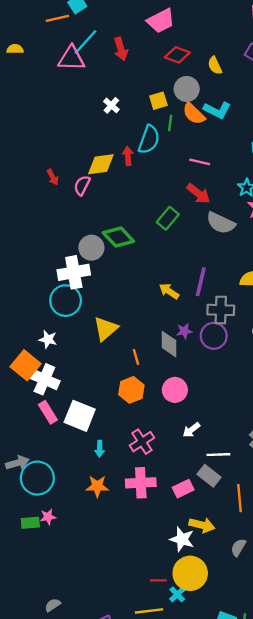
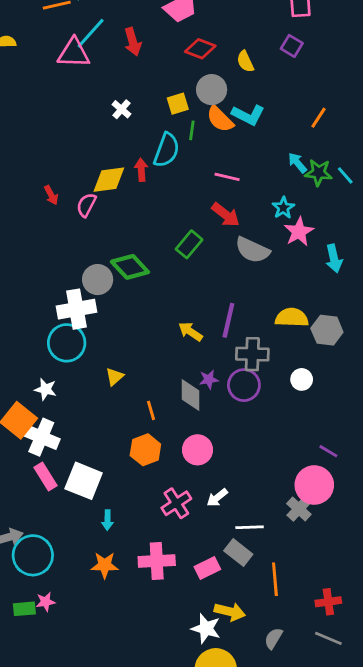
yellow triangle: (106, 329) -> (114, 377), size x0.6
pink cross: (142, 442) -> (176, 503), moved

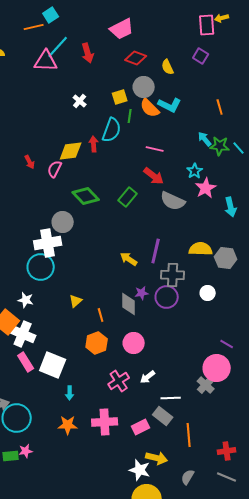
orange line: (319, 118) -> (220, 107), turned -49
green diamond: (130, 267) -> (86, 196), moved
yellow triangle: (114, 377) -> (76, 301), moved

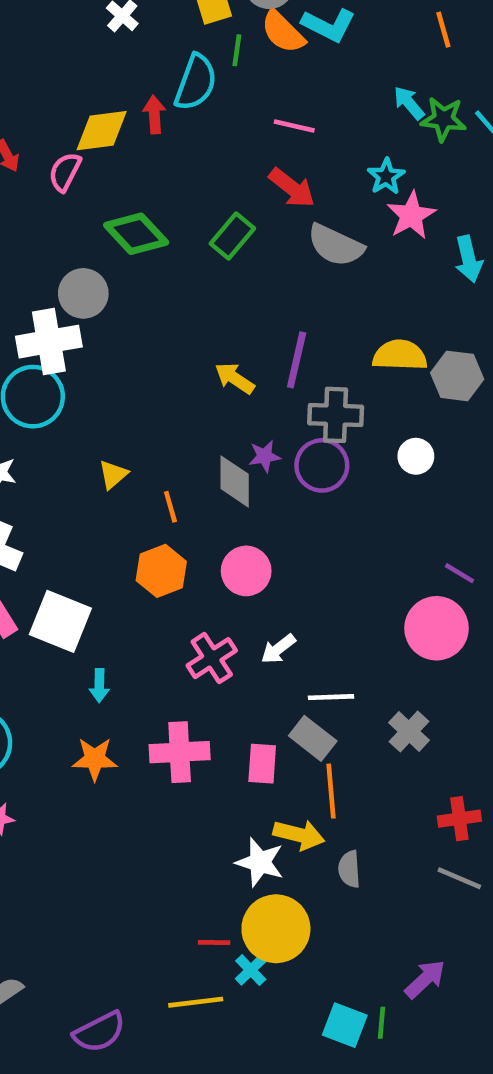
gray cross: (206, 385) -> (409, 731), moved
pink rectangle: (141, 427) -> (262, 764), turned -60
orange line: (189, 435) -> (331, 791), moved
gray semicircle: (188, 477) -> (349, 869), moved, turned -35

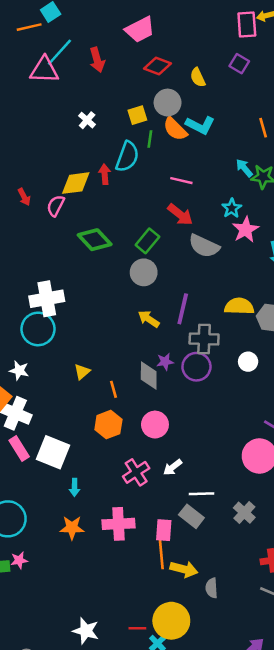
gray circle: (83, 293) -> (144, 272), moved
orange line: (331, 791) -> (161, 554), moved
white star: (260, 862) -> (86, 631), moved

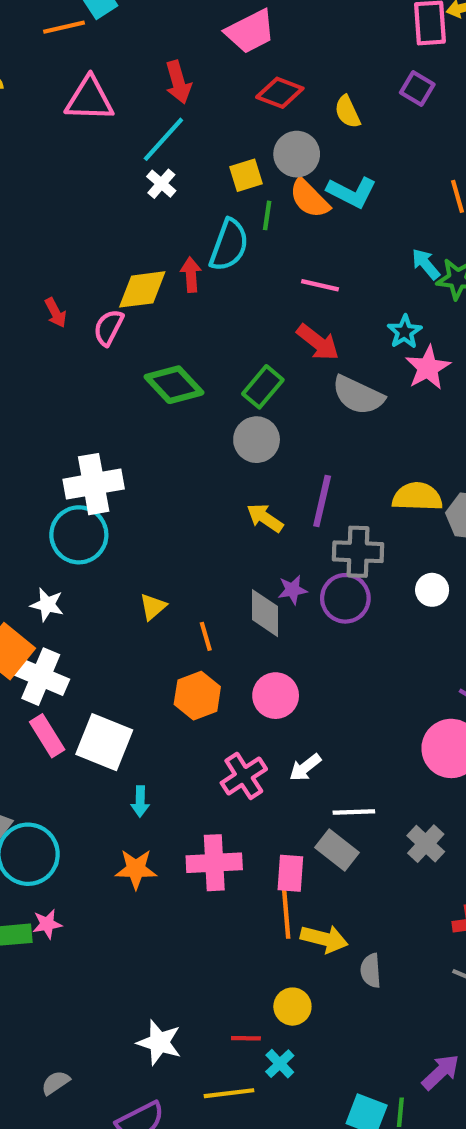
cyan line: (59, 52) -> (163, 139), moved
yellow circle: (171, 621) -> (292, 1007), moved, size x0.6

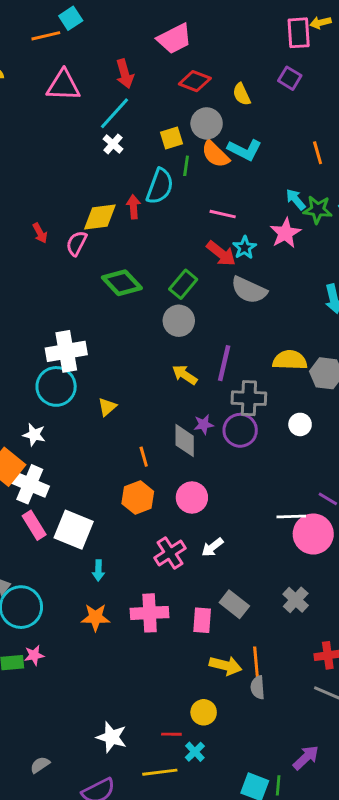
cyan star: (405, 332) -> (245, 248), moved
pink star: (428, 368) -> (285, 233), moved
yellow triangle: (153, 607) -> (107, 407), moved
white line: (354, 812) -> (291, 516), moved
orange line: (286, 913) -> (256, 664), moved

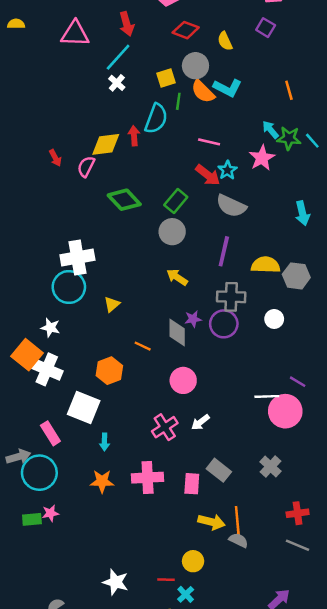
purple line: (224, 363) -> (224, 251), moved
orange line: (144, 457) -> (143, 346), turned -49
orange hexagon: (138, 497) -> (109, 371), moved
pink rectangle: (34, 525) -> (50, 433), moved
gray semicircle: (258, 687) -> (239, 540), turned 120

